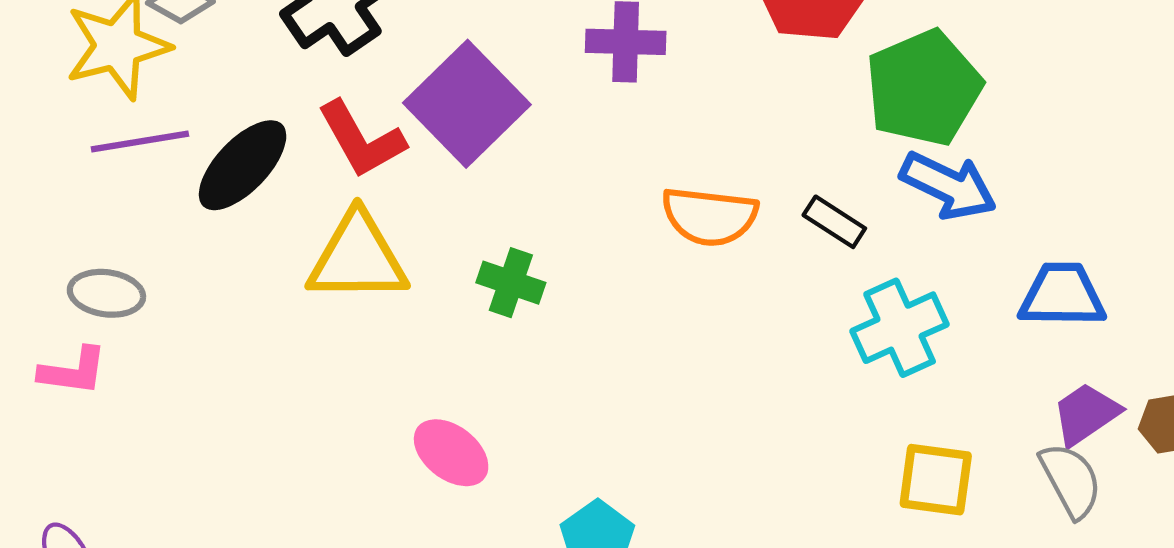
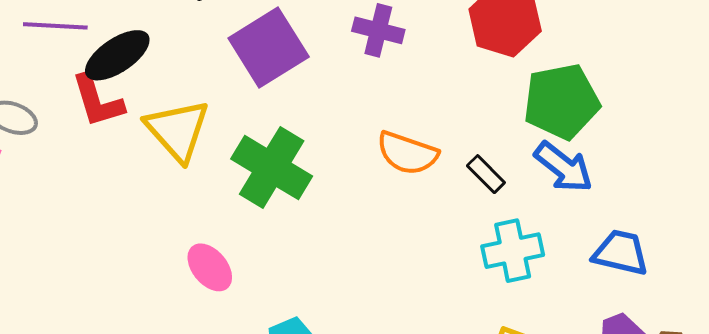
red L-shape: (361, 139) -> (98, 101), moved
yellow triangle: (358, 258) -> (178, 130), turned 36
green cross: (511, 283) -> (272, 168), size x1.8

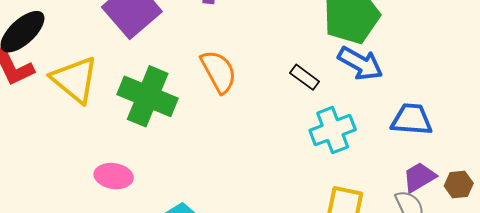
orange semicircle: (407, 153) -> (219, 72), moved, turned -129
pink ellipse: (210, 267) -> (114, 176), turned -33

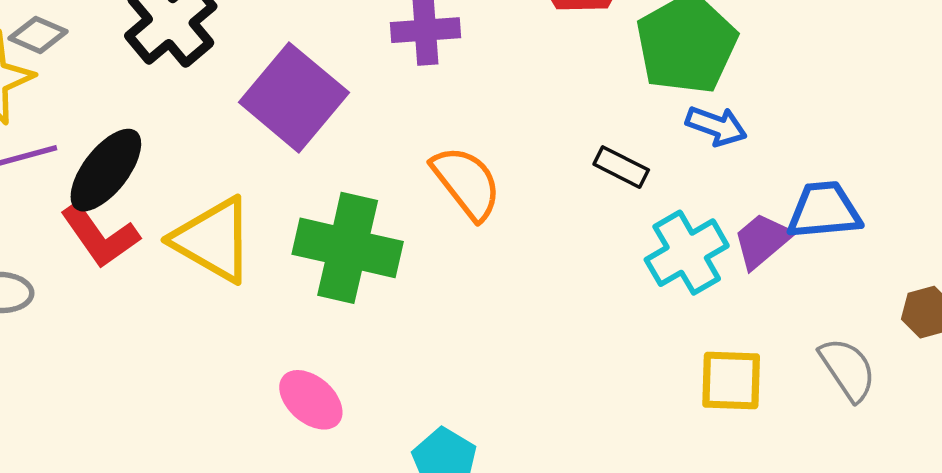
blue arrow: (360, 63) -> (716, 126), size x0.7
pink ellipse: (114, 176) -> (311, 400), turned 42
purple trapezoid: (419, 177) -> (762, 241), moved

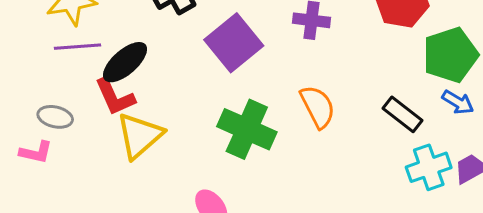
black rectangle: (621, 167) -> (402, 114), size x1.4
yellow triangle: (213, 240) -> (140, 136), moved, turned 38

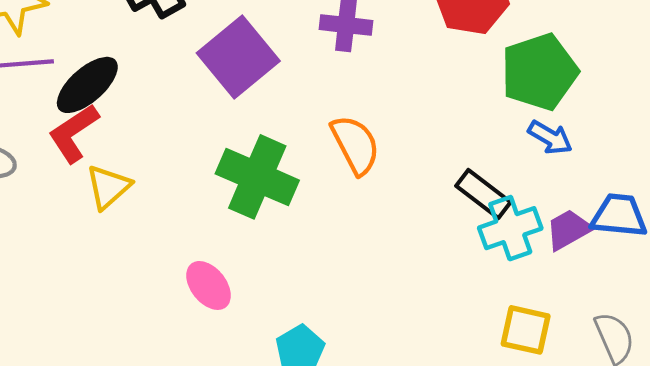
red L-shape: (115, 97) -> (74, 133), turned 81
black rectangle: (402, 114) -> (483, 194), moved
yellow triangle: (140, 136) -> (108, 187), size x0.7

